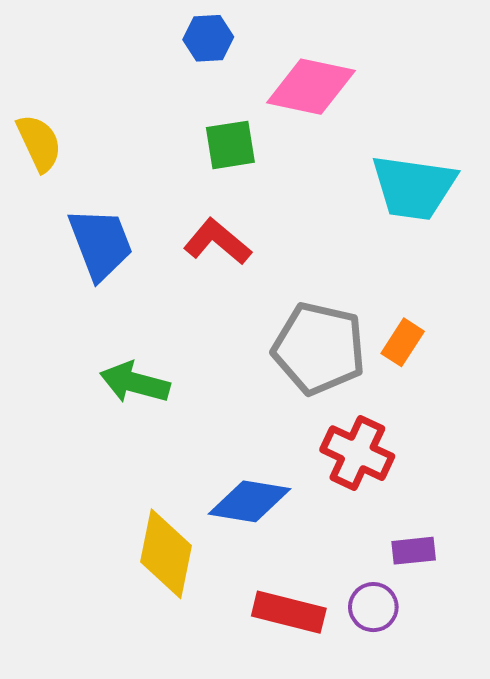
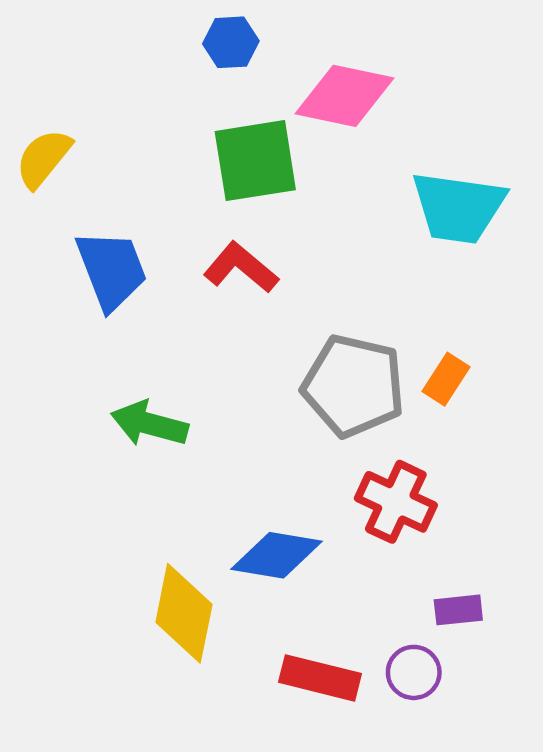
yellow semicircle: (39, 143) -> (43, 158), turned -116
green square: (230, 145) -> (255, 161), size x1.5

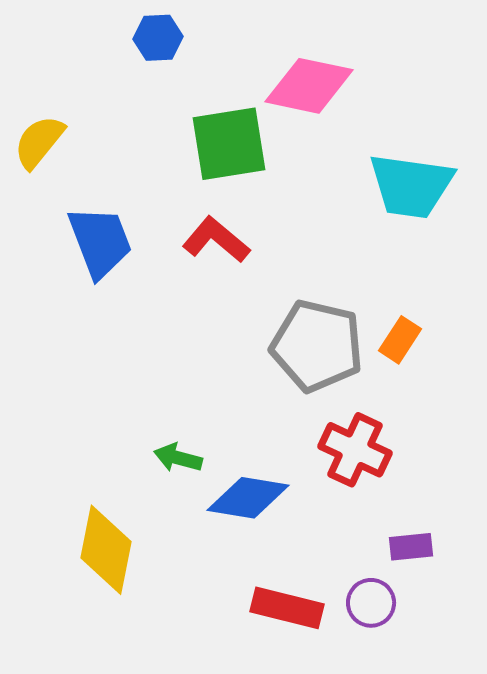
blue hexagon: (231, 42) -> (158, 38), moved
green arrow: (149, 424) -> (178, 458), moved, size x0.7
yellow diamond: (184, 613) -> (106, 550), moved

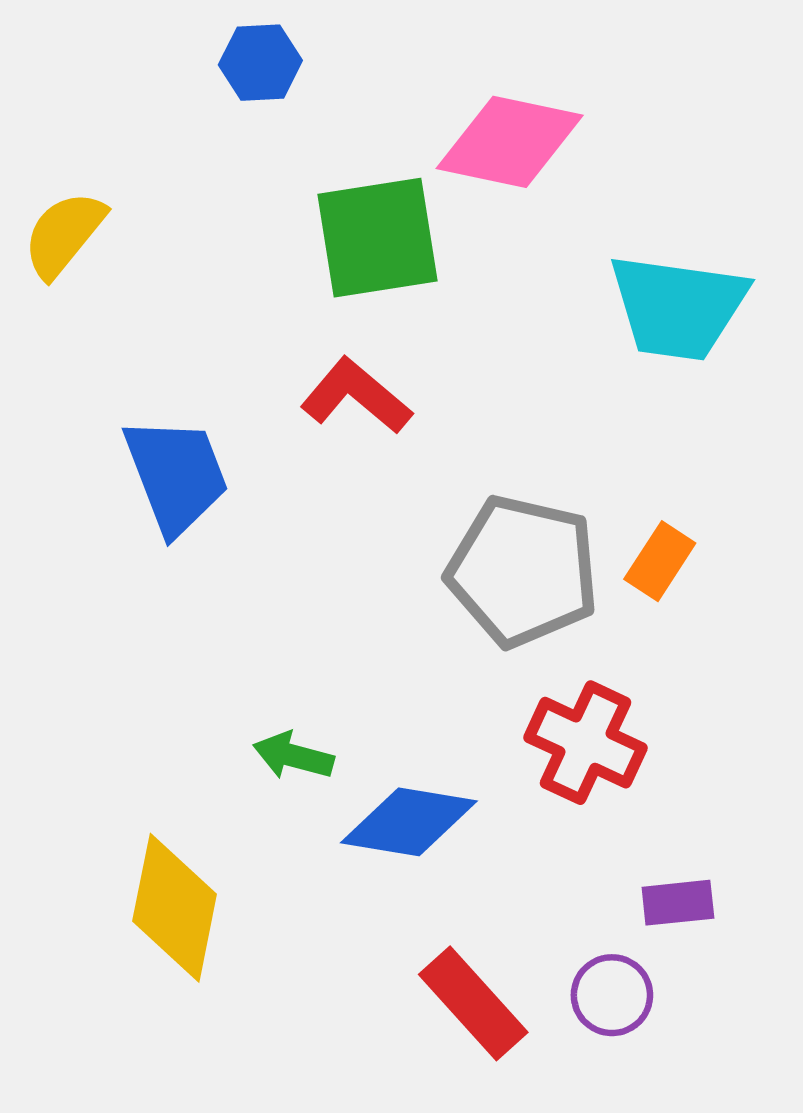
blue trapezoid: (100, 242) -> (176, 475), moved
red rectangle: (287, 608) -> (473, 1003), turned 34

